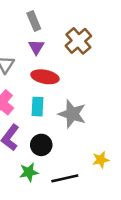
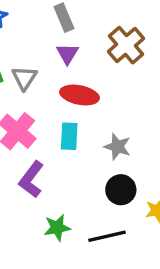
gray star: (72, 114) -> (117, 147), size x0.7
black circle: (41, 145) -> (121, 190), moved

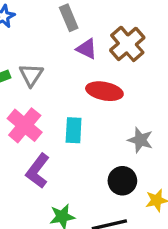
purple triangle: (67, 54) -> (87, 49), moved, turned -35
red ellipse: (80, 95) -> (104, 91), moved
gray star: (117, 147) -> (140, 140), moved

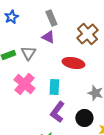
purple triangle: (87, 49) -> (48, 37), moved
purple L-shape: (38, 171) -> (57, 112), moved

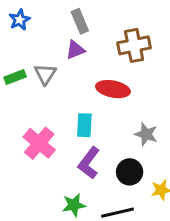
brown cross: (87, 34) -> (134, 45), turned 30
purple triangle: (48, 37) -> (75, 50), turned -48
pink cross: (24, 84) -> (39, 143), moved

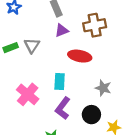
purple triangle: (75, 50) -> (62, 31), moved

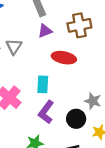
gray star: (103, 88) -> (93, 101), moved

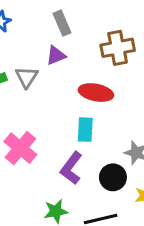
purple triangle: (45, 31) -> (56, 55), moved
cyan rectangle: (43, 84) -> (85, 130), moved

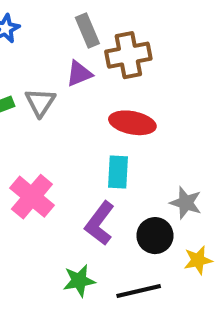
brown cross: (118, 48) -> (128, 55), moved

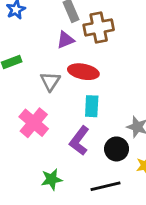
gray triangle: (40, 102) -> (50, 81), moved
red ellipse: (132, 123) -> (83, 72), moved
green star: (79, 281) -> (52, 179), moved

